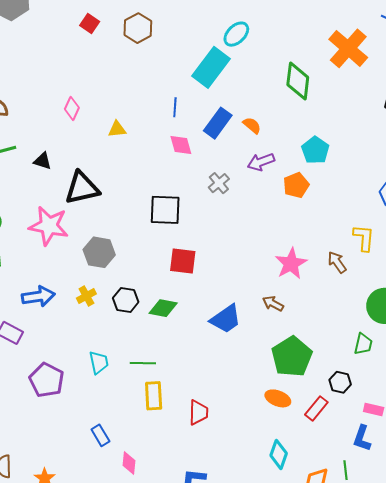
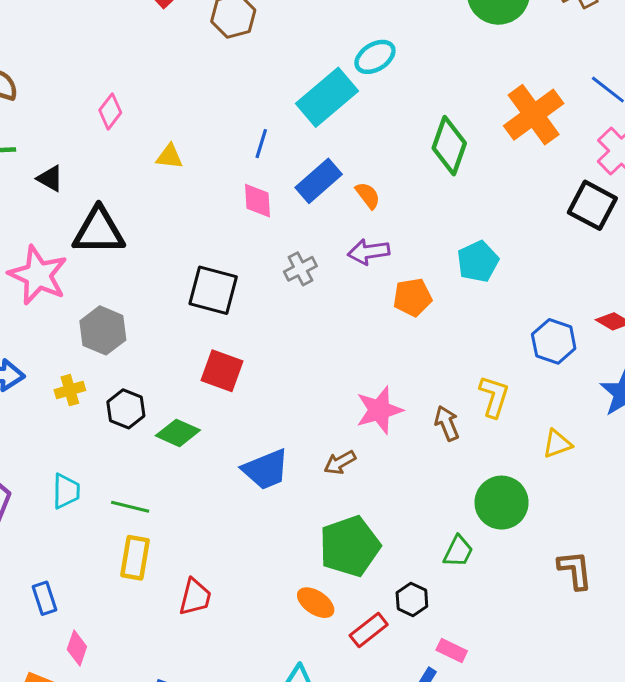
cyan pentagon: (315, 150) -> (478, 262), moved
brown arrow: (273, 304) -> (340, 462), turned -70

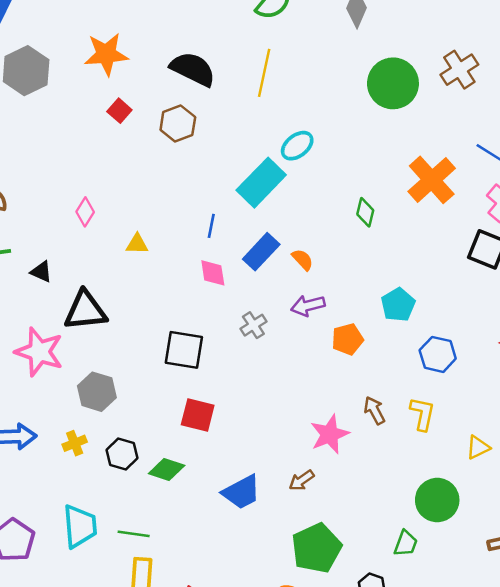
green diamond: (449, 146) -> (365, 212), size x0.6
blue hexagon: (554, 341) -> (438, 354), moved
brown arrow: (447, 423) -> (374, 410), moved
cyan trapezoid: (66, 491) -> (80, 526), size x1.5

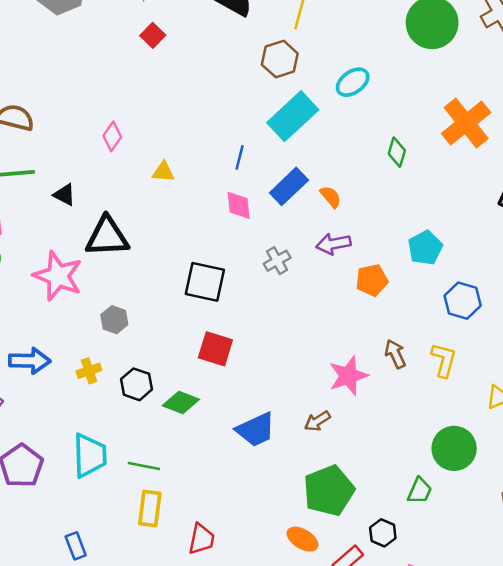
brown hexagon: (178, 124) -> (280, 59), moved
cyan ellipse: (297, 146) -> (353, 82), moved
gray hexagon: (97, 392) -> (114, 320), size x0.7

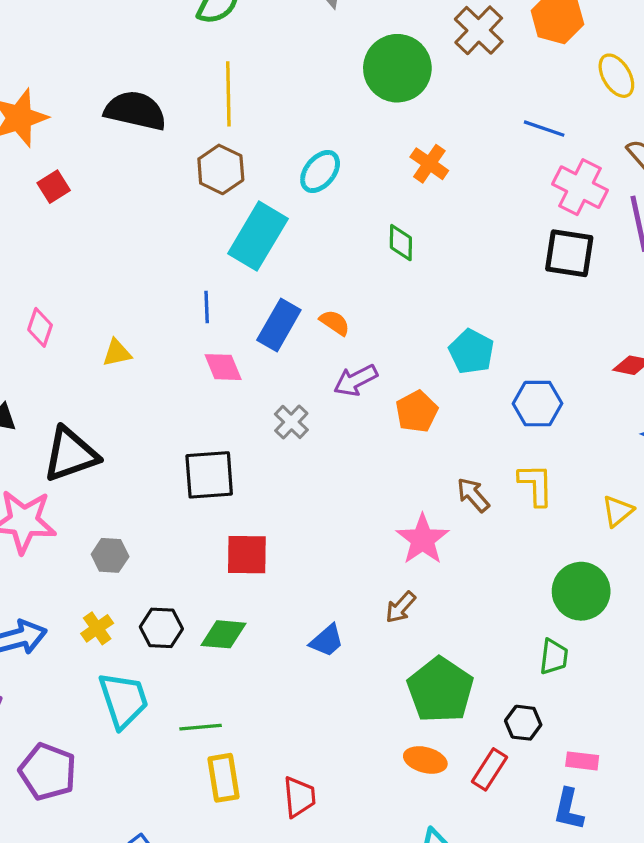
red square: (153, 35) -> (54, 187), turned 30
orange cross: (466, 123) -> (429, 164), moved, size x0.6
blue trapezoid: (256, 430) -> (327, 641), size x0.7
cyan trapezoid: (90, 455) -> (124, 700), moved

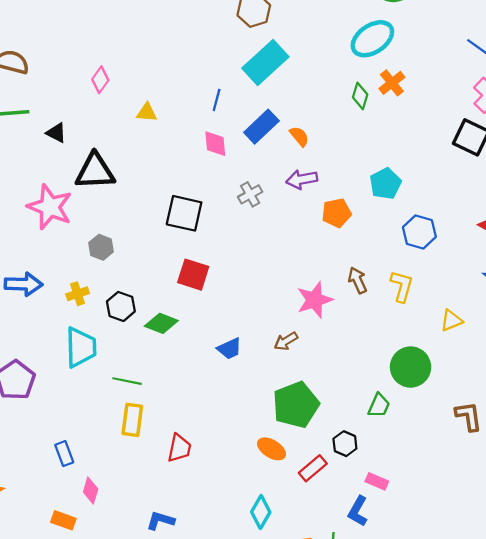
orange cross: (429, 164) -> (392, 83), moved
cyan ellipse: (320, 172) -> (372, 39), moved, size x1.4

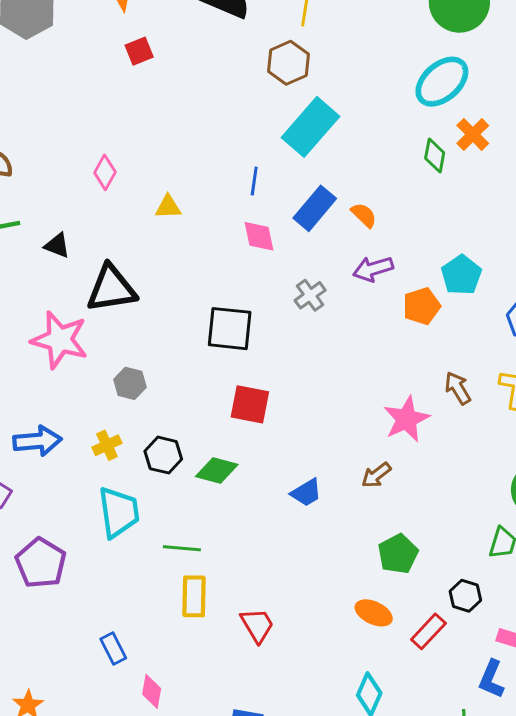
cyan pentagon: (385, 184) -> (461, 275), moved
green pentagon: (296, 405) -> (398, 554), size x0.7
red trapezoid: (179, 448) -> (257, 625), turned -36

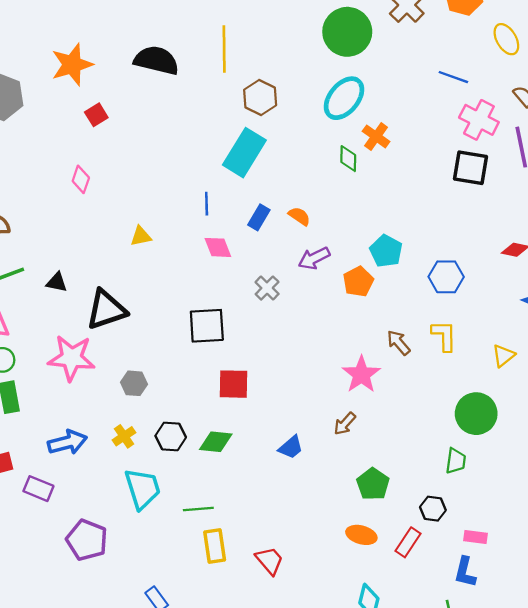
brown hexagon: (288, 63) -> (260, 98), moved
pink diamond: (105, 172) -> (81, 179), moved
blue rectangle: (315, 208) -> (259, 217), size x0.7

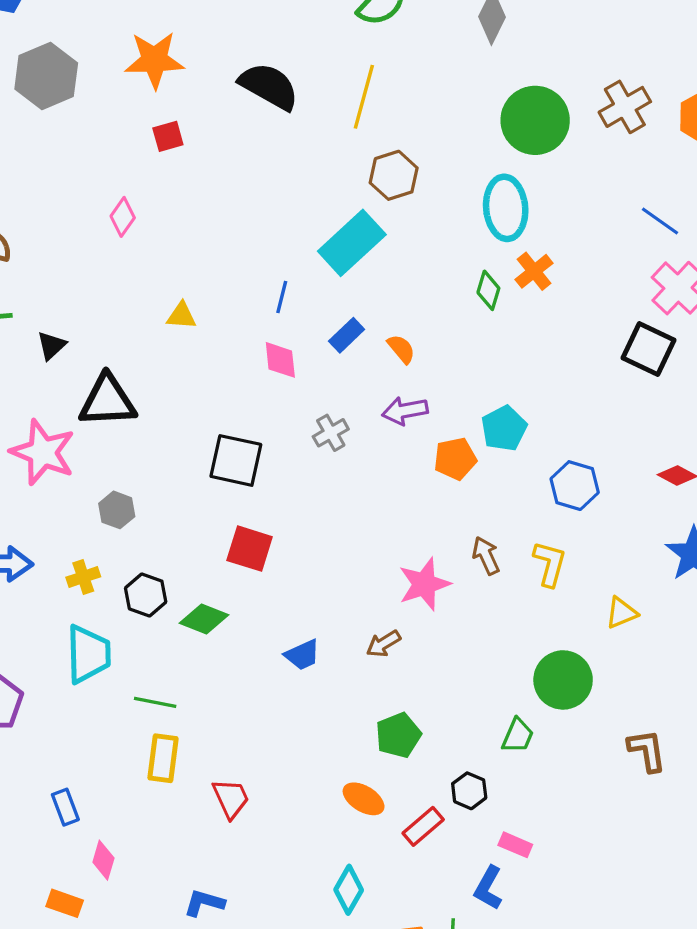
cyan ellipse: (344, 98) -> (506, 208), turned -60
black triangle: (57, 282) -> (51, 346), turned 50

